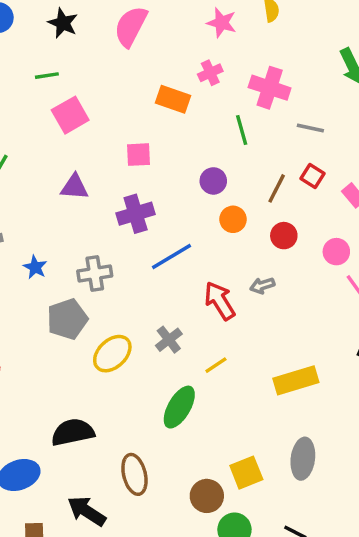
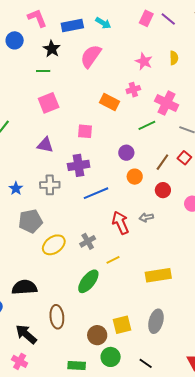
green line: (47, 76) -> (43, 71), moved
green line: (242, 130) -> (147, 125), turned 72
gray cross: (95, 273) -> (50, 185), moved

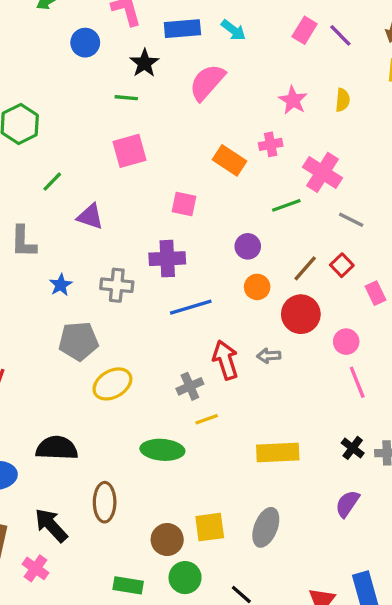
purple triangle: (45, 145) -> (90, 217), moved
red circle: (163, 190) -> (301, 314), size x1.5
gray cross: (88, 241) -> (190, 386), moved
green ellipse: (88, 281) -> (162, 450), turned 50

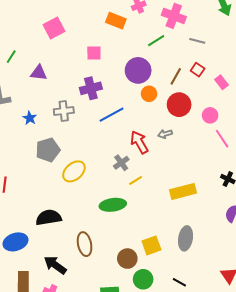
purple circle: (248, 246) -> (138, 70), size x1.6

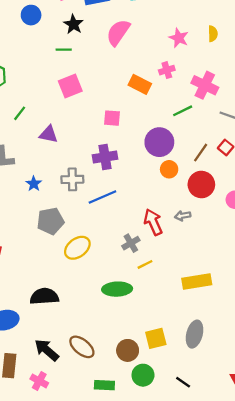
blue line: (111, 115) -> (102, 197), moved
brown ellipse: (85, 244) -> (82, 347), moved, turned -45

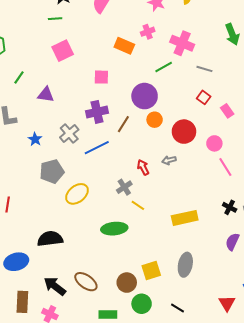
brown line: (201, 153) -> (123, 124), moved
gray cross: (72, 179) -> (69, 133), turned -36
red arrow: (153, 222) -> (143, 167), size x0.7
yellow line: (145, 264) -> (138, 205), turned 64

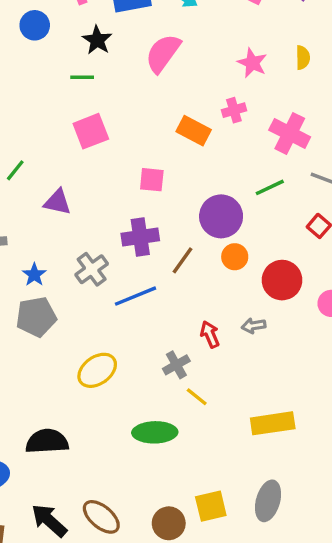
green line: (164, 67) -> (270, 187), moved
gray pentagon: (52, 171) -> (36, 317), moved

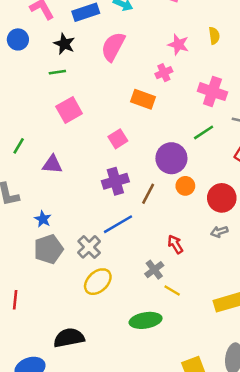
pink cross: (234, 110) -> (164, 73), moved
pink square: (152, 180) -> (118, 139), turned -30
gray cross: (92, 269) -> (89, 247), moved
gray arrow: (254, 326) -> (219, 232), moved

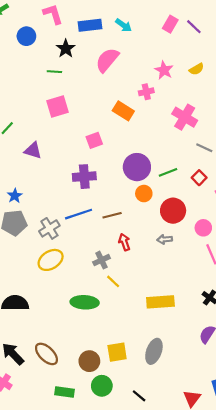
yellow semicircle: (214, 36) -> (197, 69), turned 56
green line: (204, 132) -> (168, 172), moved
brown line: (148, 194) -> (112, 215), moved, turned 36

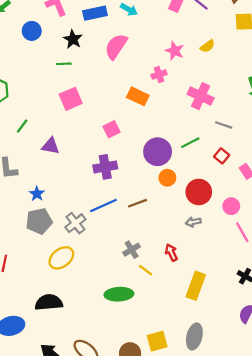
green line: (168, 172) -> (190, 143), moved
red arrow: (124, 242) -> (171, 253), moved
yellow ellipse: (51, 260) -> (61, 258), moved
yellow rectangle: (160, 302) -> (196, 286), turned -60

